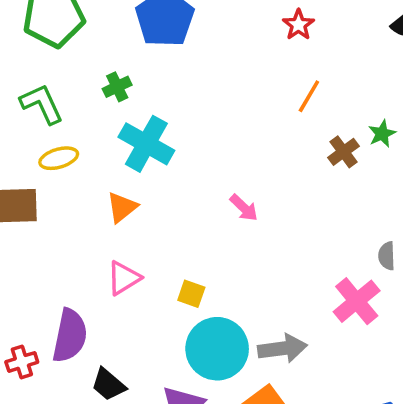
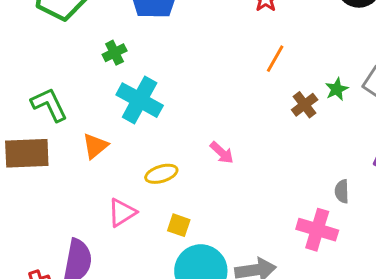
green L-shape: (42, 104) -> (49, 105), moved
yellow ellipse: (59, 158) -> (161, 174), moved
orange triangle: (122, 207) -> (95, 146), moved
pink cross: (357, 301) -> (317, 230), turned -33

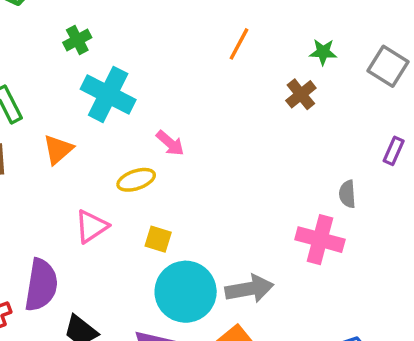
orange line: (275, 59) -> (239, 44), moved
green star: (337, 89) -> (323, 52), moved, turned 30
pink arrow: (222, 153) -> (170, 143), moved

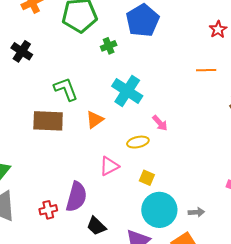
green cross: (77, 40) -> (109, 46), moved
orange line: (239, 44) -> (206, 70), turned 54
gray arrow: (249, 289) -> (196, 212), size x0.6

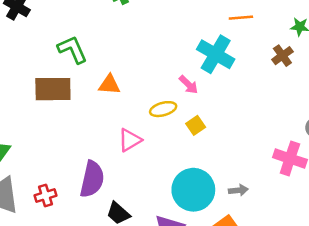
cyan cross: (127, 91) -> (216, 54), moved
orange triangle: (95, 120) -> (109, 85), turned 42
yellow square: (147, 178) -> (196, 125), moved, turned 35
red cross: (48, 210) -> (46, 195), moved

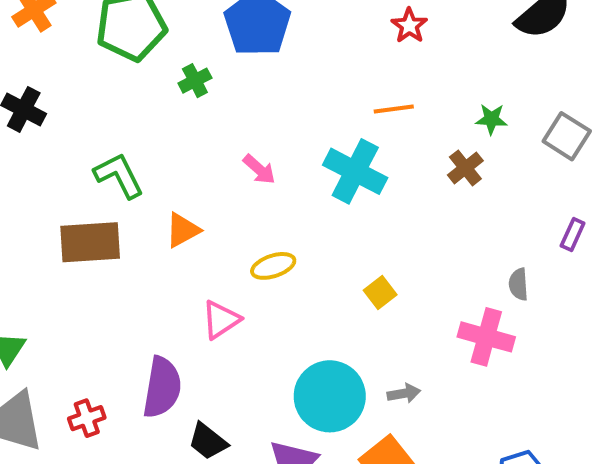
orange triangle: (109, 85) -> (183, 230), turned -30
pink arrow: (188, 85) -> (259, 169), moved
yellow square: (196, 125) -> (380, 292), moved

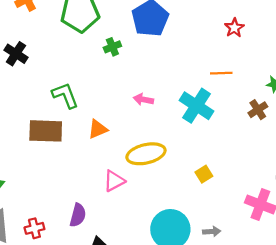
pink arrow: (259, 169) -> (143, 99), turned 144
yellow ellipse: (273, 266) -> (146, 154), size x1.6
purple semicircle: (162, 387) -> (78, 215), size x0.7

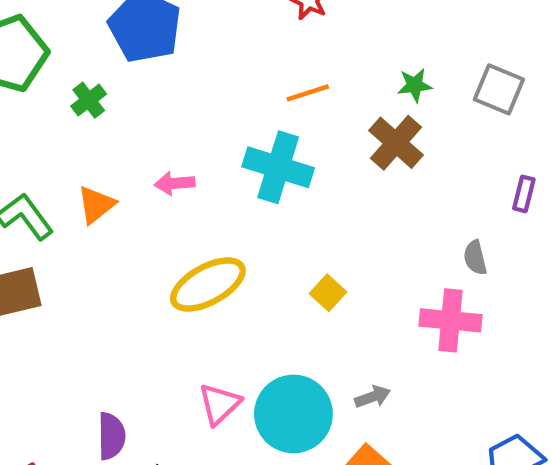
brown cross: (258, 110) -> (396, 143), size x1.4
orange triangle: (98, 129) -> (96, 205), moved
pink triangle: (114, 181) -> (219, 404), moved

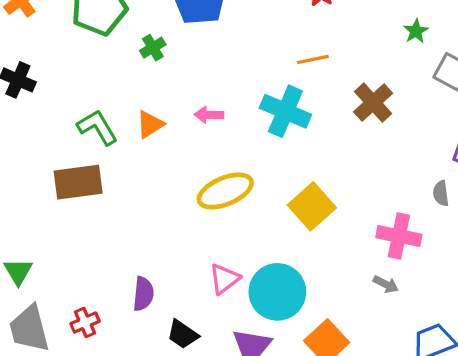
green star: (415, 85) -> (416, 31), moved, turned -30
gray semicircle: (475, 258) -> (441, 193), moved
yellow square: (328, 293) -> (312, 206), size x1.8
gray arrow: (373, 397) -> (386, 284), moved, turned 40

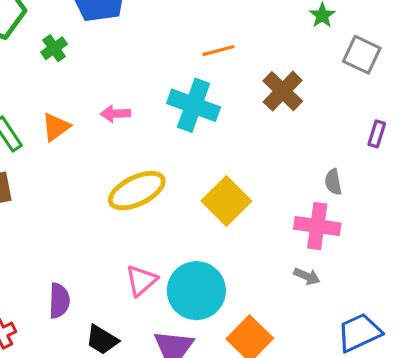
gray semicircle: (441, 193) -> (333, 182), moved

